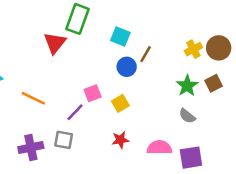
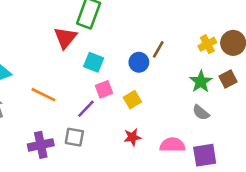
cyan square: (120, 37) -> (94, 62), moved

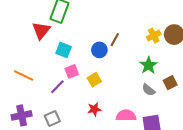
brown square: (228, 79) -> (170, 83), moved
gray square: (74, 137) -> (52, 119), moved, turned -35

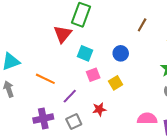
brown line: (115, 40) -> (142, 25), moved
purple line: (57, 87) -> (70, 96), moved
red star: (94, 109) -> (99, 109), moved

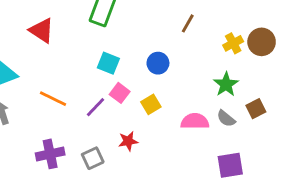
red triangle: (63, 34) -> (42, 31), moved, turned -36
pink square: (93, 75) -> (120, 93), turned -32
purple line: (70, 96) -> (96, 107), moved
pink semicircle: (147, 119) -> (195, 121), moved

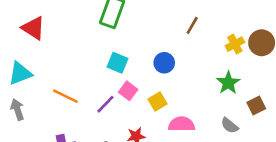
red triangle: (42, 31) -> (33, 28), moved
gray semicircle: (226, 118) -> (230, 125), moved
pink semicircle: (195, 121) -> (182, 124), moved

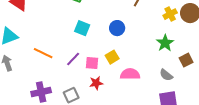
pink square: (128, 91) -> (92, 63), moved, turned -32

